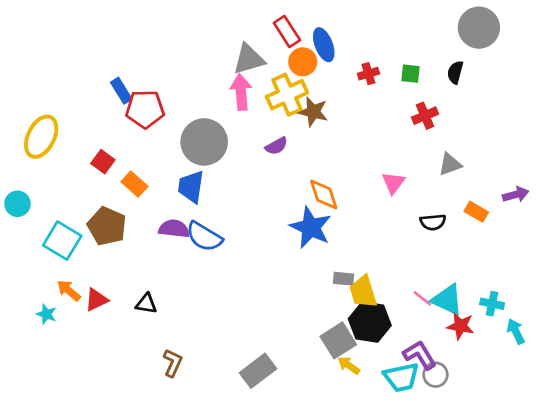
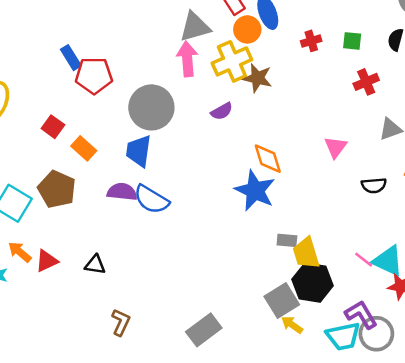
gray circle: (435, 375) -> (376, 334), size x1.4

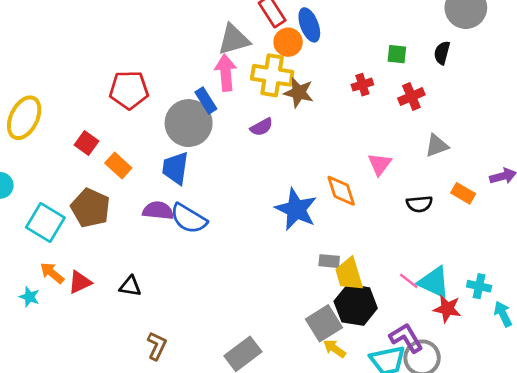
red cross: (311, 41) -> (362, 85), moved
blue rectangle: (71, 58) -> (206, 101), moved
yellow cross: (232, 61) -> (272, 75), turned 33
orange diamond: (268, 159) -> (341, 191), moved

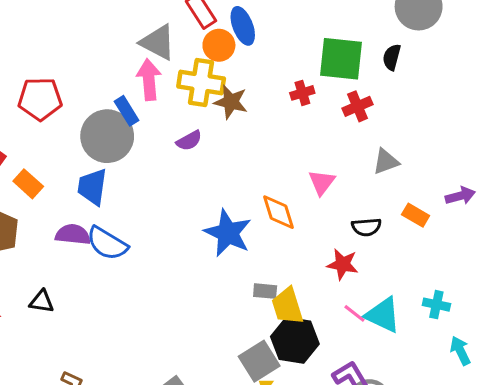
gray triangle: (234, 39) -> (158, 42), turned 44
green square: (397, 54) -> (341, 59), size x2.0
black triangle: (130, 286) -> (42, 302), moved
cyan cross: (479, 286) -> (436, 305), moved
red star: (447, 309) -> (343, 264), moved

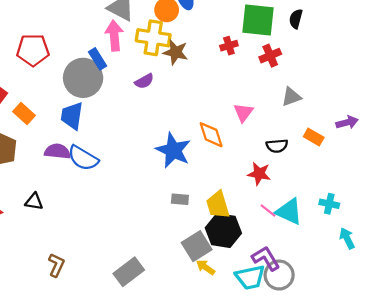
gray rectangle: (265, 291) -> (180, 199), moved

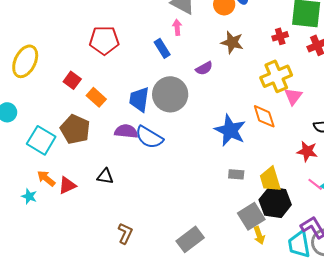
pink arrow: (114, 36) -> (177, 27), size x0.6
yellow cross: (153, 38) -> (276, 76), moved, turned -32
gray circle: (83, 78) -> (170, 94), moved
yellow arrow: (206, 267) -> (259, 235), turned -144
cyan trapezoid: (250, 277) -> (299, 244), turned 92

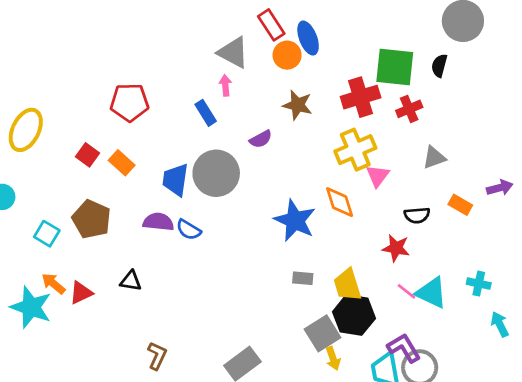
red cross: (280, 36) -> (361, 97), size x1.8
orange rectangle: (96, 97) -> (122, 163), moved
blue semicircle: (149, 137) -> (189, 230), size x0.7
cyan square: (41, 140) -> (47, 234), size x0.7
cyan star: (29, 196) -> (31, 307), size x2.0

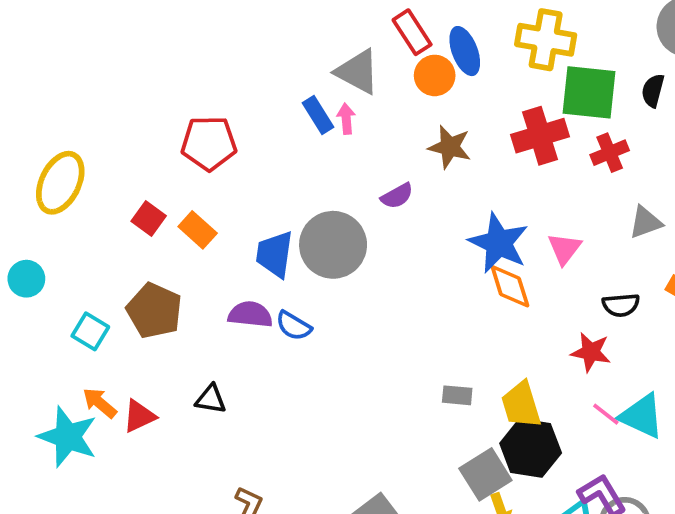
blue rectangle: (206, 113) -> (318, 115), moved
yellow cross: (355, 150) -> (546, 40), moved, turned 33
blue star: (295, 221) -> (499, 243), moved

